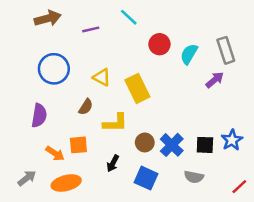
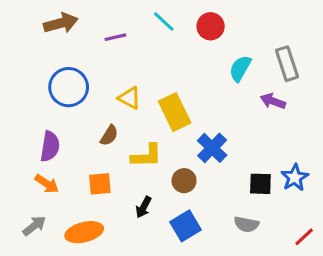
red circle: (159, 44) -> (211, 26), moved
purple arrow: (215, 80) -> (273, 101), turned -120
blue cross: (172, 145) -> (212, 148), moved
orange arrow: (55, 154) -> (47, 184), moved
blue square: (146, 178) -> (186, 226), turned 35

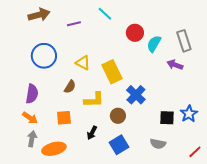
red circle: (211, 26) -> (135, 33), moved
gray arrow: (34, 226) -> (32, 139), moved, turned -42

